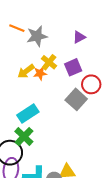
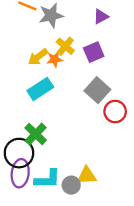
red circle: (91, 84) -> (115, 112), moved
cyan rectangle: (28, 113) -> (40, 89), moved

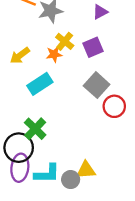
yellow arrow: (38, 57) -> (20, 56), moved

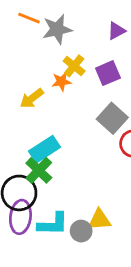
yellow arrow: (20, 56) -> (32, 98), moved
cyan rectangle: (40, 84) -> (44, 149), moved

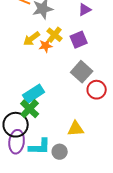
yellow arrow: (32, 98) -> (32, 39), moved
yellow triangle: (99, 220) -> (76, 129), moved

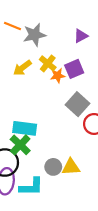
orange star: (46, 46) -> (58, 76), moved
cyan rectangle: (34, 94) -> (25, 128), turned 40
gray circle: (60, 152) -> (53, 167), moved

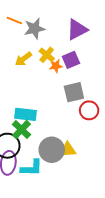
purple triangle: (81, 36) -> (77, 30), size x1.6
gray square: (77, 104) -> (74, 92), turned 35
gray circle: (53, 167) -> (52, 150), size x1.6

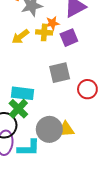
yellow cross: (47, 55) -> (44, 32), turned -35
orange star: (56, 66) -> (52, 23), moved
gray square: (74, 92) -> (60, 73), moved

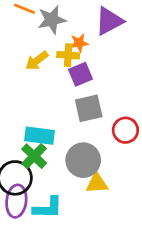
purple square: (69, 38) -> (80, 74), moved
gray circle: (49, 129) -> (83, 160), moved

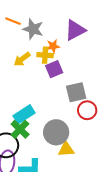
gray star: (52, 20) -> (33, 29), turned 30
gray square: (89, 108) -> (76, 92), moved
cyan rectangle: (40, 136) -> (24, 114), turned -40

